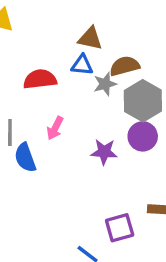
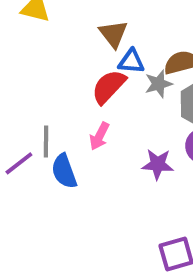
brown triangle: (90, 38) -> (113, 34), moved, turned 40
red semicircle: (40, 79) -> (109, 87), moved, turned -40

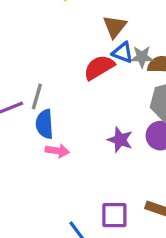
gray star: (158, 84) -> (142, 57), moved
pink arrow: (99, 136) -> (57, 151), moved, turned -125

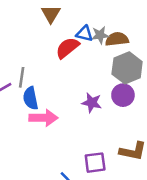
brown triangle: (115, 27) -> (51, 14), moved
pink arrow: (57, 151) -> (43, 118), size x1.5

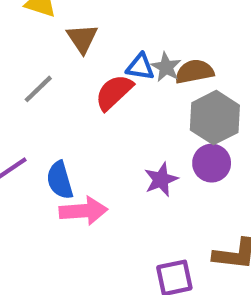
gray star: (100, 35) -> (166, 67), turned -30
gray line: (22, 77) -> (38, 89), moved, turned 42
purple star: (92, 103) -> (161, 180), turned -30

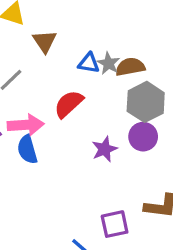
red semicircle: (114, 92) -> (69, 104), moved
pink arrow: (83, 211) -> (26, 125), moved

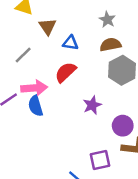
blue triangle: (89, 63) -> (70, 43), moved
gray star: (109, 63) -> (107, 20), moved
purple circle: (143, 137) -> (123, 126), moved

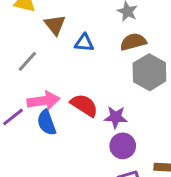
red semicircle: (66, 72) -> (84, 105), moved, turned 80
purple star: (92, 105) -> (116, 117), turned 30
purple circle: (123, 126) -> (123, 146), moved

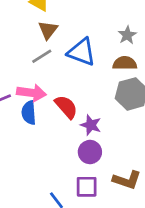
brown triangle: (55, 25) -> (48, 30), moved
blue triangle: (84, 43) -> (82, 52), size x1.6
gray line: (27, 61) -> (42, 56), moved

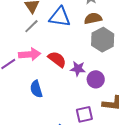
blue semicircle: (29, 113) -> (36, 89), moved
purple circle: (90, 152) -> (96, 79), moved

